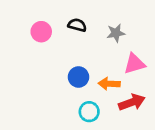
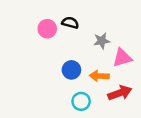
pink circle: (41, 32) -> (47, 29), moved
gray star: (116, 33) -> (102, 41), moved

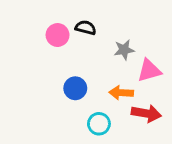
blue circle: (71, 70) -> (75, 88), moved
red arrow: (120, 93) -> (146, 113), turned 30

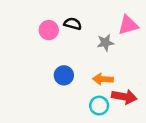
pink triangle: (149, 71) -> (128, 25), moved
cyan circle: (99, 124) -> (99, 106), moved

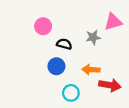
black semicircle: (73, 24) -> (64, 44), moved
cyan circle: (99, 106) -> (71, 93), moved

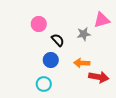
black semicircle: (64, 44) -> (58, 40), turned 32
cyan circle: (71, 93) -> (44, 84), moved

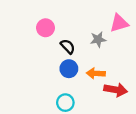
blue circle: (51, 60) -> (69, 69), moved
cyan circle: (44, 84) -> (65, 103), moved

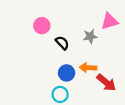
blue circle: (69, 69) -> (67, 73), moved
red arrow: (116, 90) -> (106, 83), turned 30

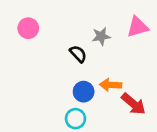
pink circle: (42, 26) -> (28, 28), moved
gray star: (90, 36) -> (101, 36), moved

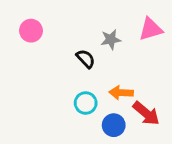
blue circle: (84, 92) -> (114, 125), moved
cyan circle: (75, 119) -> (86, 103), moved

